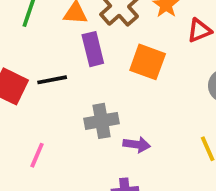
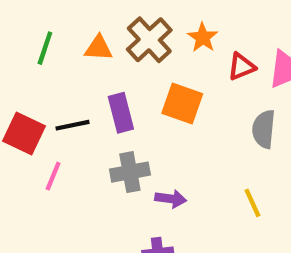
purple rectangle: (93, 49) -> (121, 113), moved
pink line: (37, 155) -> (53, 176), moved

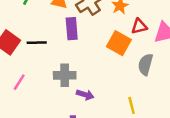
orange square: (182, 104) -> (119, 43), moved
purple rectangle: (121, 113) -> (72, 29), moved
pink line: (53, 176) -> (19, 82), moved

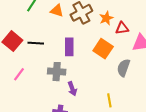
red triangle: (139, 26) -> (122, 28), moved
purple rectangle: (72, 29) -> (69, 47), moved
purple arrow: (85, 95) -> (72, 89), turned 48

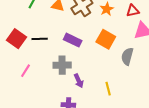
red triangle: (122, 28) -> (133, 11), moved
purple rectangle: (69, 47) -> (73, 40), turned -60
yellow line: (109, 100) -> (108, 89), moved

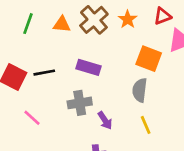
orange square: (106, 39) -> (149, 59), moved
gray semicircle: (127, 56) -> (140, 90), moved
pink line: (25, 71) -> (32, 118), turned -72

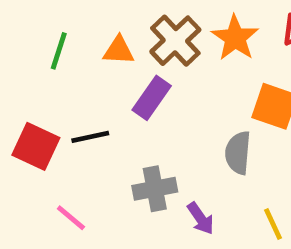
orange star: (128, 19) -> (235, 38), size x1.4
purple rectangle: (89, 67) -> (152, 98), moved, turned -70
gray semicircle: (140, 90) -> (238, 153), moved

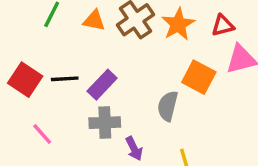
purple rectangle: (152, 98) -> (102, 85), moved

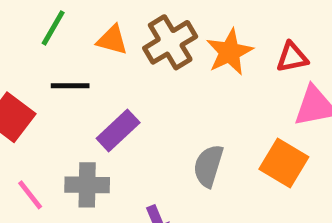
orange square: (199, 77) -> (284, 163), moved
black line: (65, 79) -> (70, 86), moved
gray cross: (105, 123) -> (87, 185), moved

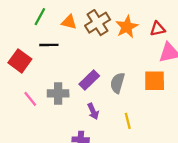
purple rectangle: (118, 130) -> (89, 80), moved
orange square: (284, 163) -> (155, 81), turned -30

